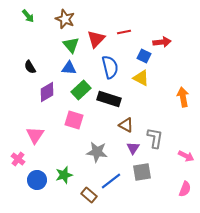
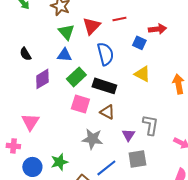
yellow triangle: (141, 78) -> (142, 74), moved
pink square: (74, 120) -> (80, 104), moved
brown triangle: (126, 125) -> (107, 112), moved
pink cross: (18, 159) -> (13, 146), turned -32

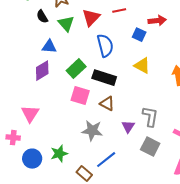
black semicircle: (25, 54) -> (42, 17), moved
blue triangle: (64, 55) -> (49, 47), moved
gray square: (137, 159) -> (150, 147), moved, turned 36

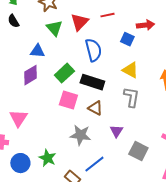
black semicircle: (42, 17) -> (13, 21), moved
gray L-shape: (150, 117) -> (131, 97), moved
green star: (59, 154) -> (47, 158), turned -30

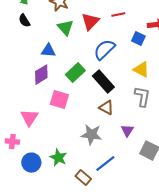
blue semicircle: (93, 50) -> (104, 50), turned -120
black rectangle: (92, 82) -> (103, 82), turned 30
pink square: (68, 100) -> (59, 100), moved

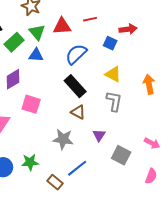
red triangle: (90, 22) -> (62, 26), turned 42
blue triangle: (48, 51) -> (36, 55), moved
green rectangle: (75, 73) -> (14, 42), moved
green star: (58, 158) -> (30, 162), turned -30

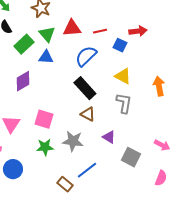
red line: (90, 19) -> (100, 31), moved
pink square: (31, 104) -> (44, 119), moved
purple triangle: (99, 135) -> (109, 137), turned -32
green star: (30, 162) -> (45, 147), moved

